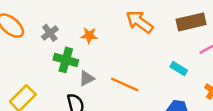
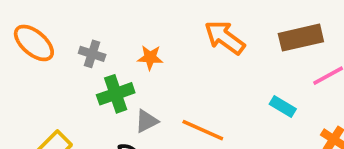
gray cross: (50, 33) -> (92, 54), turned -35
green cross: (66, 60) -> (116, 94), turned -35

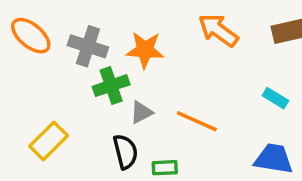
gray cross: (92, 54) -> (88, 46), size x1.5
orange star: (150, 57) -> (145, 50), size x1.5

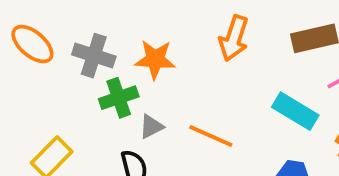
orange arrow: (218, 30) -> (234, 38), turned -108
cyan rectangle: (275, 98) -> (295, 111), size x1.6

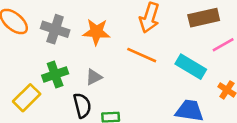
green cross: (119, 98) -> (55, 74), moved
orange line: (211, 136) -> (142, 55), moved

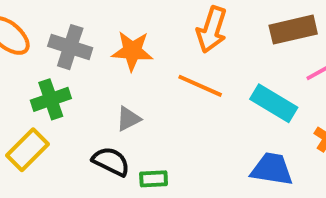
green cross: (55, 74) -> (51, 99), moved
black semicircle: (82, 105) -> (111, 161), turned -50

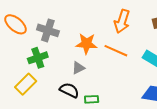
orange star: (132, 51) -> (86, 44), moved

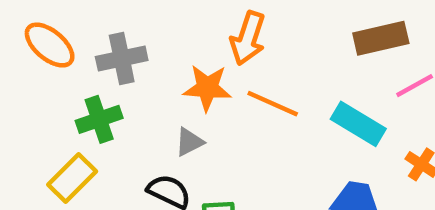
orange arrow: (122, 21) -> (248, 38), moved
gray cross: (48, 30) -> (122, 59), turned -30

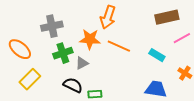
orange ellipse: (50, 45) -> (20, 49), moved
green cross: (99, 119) -> (63, 53), moved
cyan rectangle: (358, 124) -> (157, 55), size x0.7

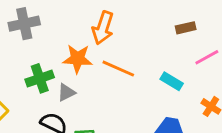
brown rectangle: (167, 17) -> (186, 28), size x0.6
gray cross: (52, 26) -> (24, 24), moved

